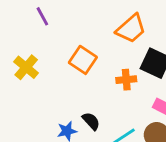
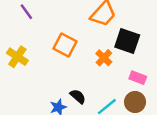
orange cross: (126, 80) -> (104, 58), turned -35

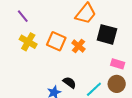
yellow cross: (17, 57) -> (28, 42), moved
orange cross: (104, 58) -> (78, 46), moved

